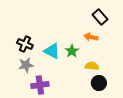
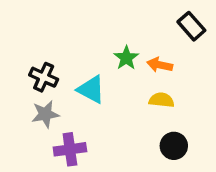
black rectangle: (100, 17) -> (191, 26), moved
green star: (72, 51) -> (126, 58), moved
yellow semicircle: (92, 66) -> (161, 100), moved

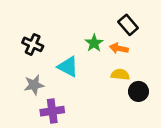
black rectangle: (191, 26) -> (128, 25), moved
black cross: (44, 77) -> (33, 44), moved
black circle: (174, 146) -> (139, 91), moved

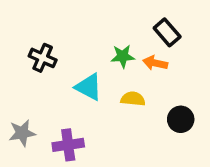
green star: (94, 43) -> (123, 56), turned 30
yellow semicircle: (120, 74) -> (133, 99), moved
gray star: (34, 85) -> (22, 133), moved

